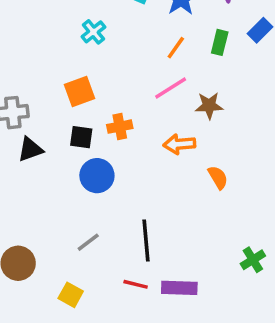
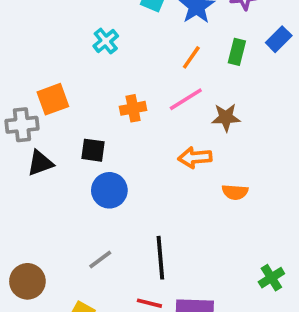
orange square: (79, 92) -> (53, 99), moved
orange cross: (120, 127) -> (133, 108), moved
orange semicircle: (218, 177) -> (235, 192), turned 125

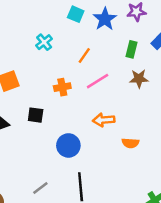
orange line: (191, 57) -> (84, 56), moved
brown star: (226, 117) -> (139, 79), moved
blue circle: (109, 190) -> (68, 145), moved

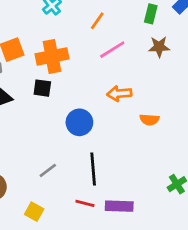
orange cross: (62, 87) -> (52, 56), moved, size x1.6

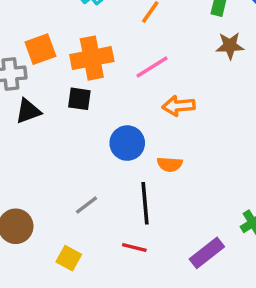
pink line: (112, 50) -> (152, 67), moved
orange semicircle: (149, 120) -> (170, 164), moved
purple rectangle: (119, 206) -> (207, 253), moved, turned -40

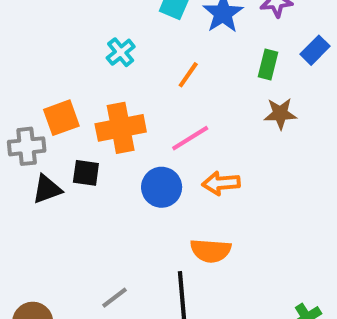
black square: (79, 99) -> (86, 173), moved
blue circle: (127, 143) -> (162, 187), moved
orange semicircle: (170, 164) -> (211, 251), size x1.4

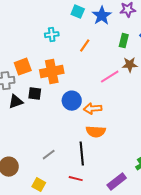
cyan cross: (121, 52) -> (52, 35), turned 32
pink line: (190, 138) -> (110, 77), moved
orange arrow: (221, 183) -> (93, 109), moved

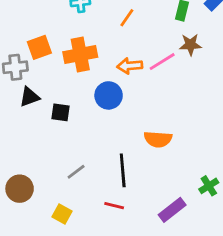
black square: (35, 94) -> (61, 112), moved
orange arrow: (93, 109) -> (130, 66), moved
orange semicircle: (96, 132) -> (158, 139), moved

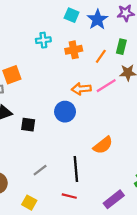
orange line: (127, 18) -> (101, 56), moved
orange cross: (80, 54) -> (74, 50), moved, size x0.7
orange semicircle: (158, 139) -> (103, 145), turned -42

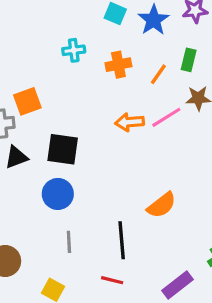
blue circle: (65, 112) -> (58, 194), moved
black square: (28, 125) -> (63, 149), moved, size x1.5
gray line: (40, 170) -> (69, 242), turned -56

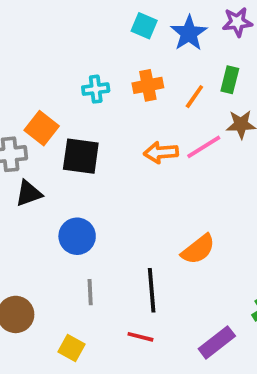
cyan cross: (74, 50) -> (96, 89), moved
orange square: (27, 101) -> (42, 128), turned -32
black square: (63, 149) -> (81, 156), moved

